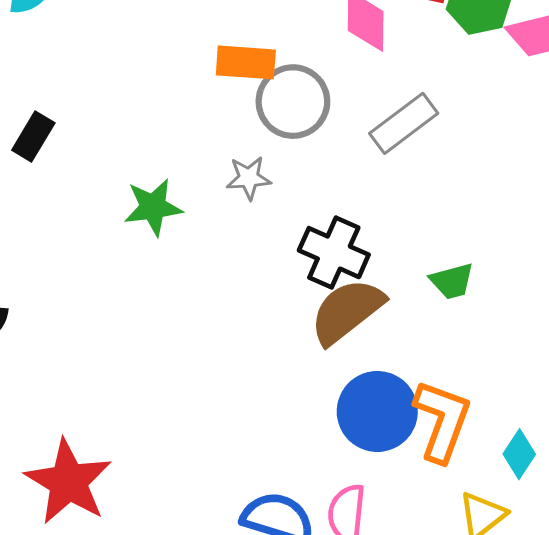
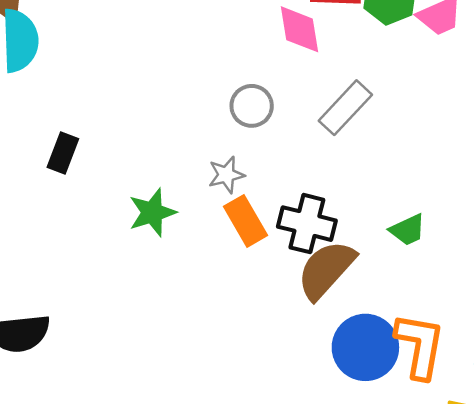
orange rectangle: (246, 62) -> (246, 221), moved, turned 66
gray circle: (293, 102) -> (252, 106), size x0.7
black rectangle: (33, 136) -> (63, 153), moved

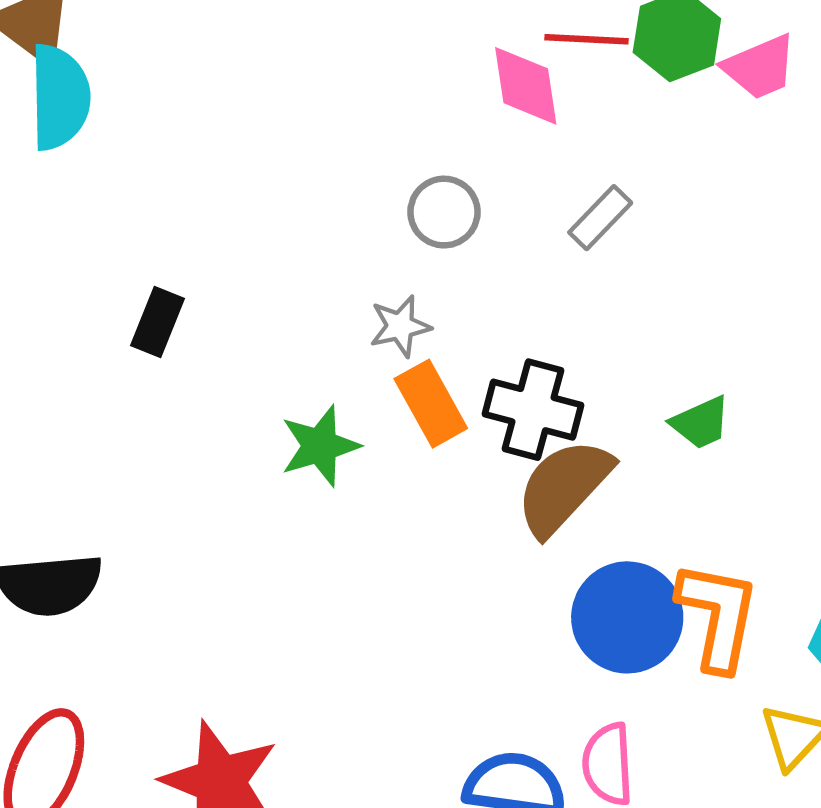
gray rectangle: (345, 108) -> (600, 218), size x0.7
black rectangle: (63, 153) -> (158, 322), moved
green star: (152, 213) -> (320, 446), moved

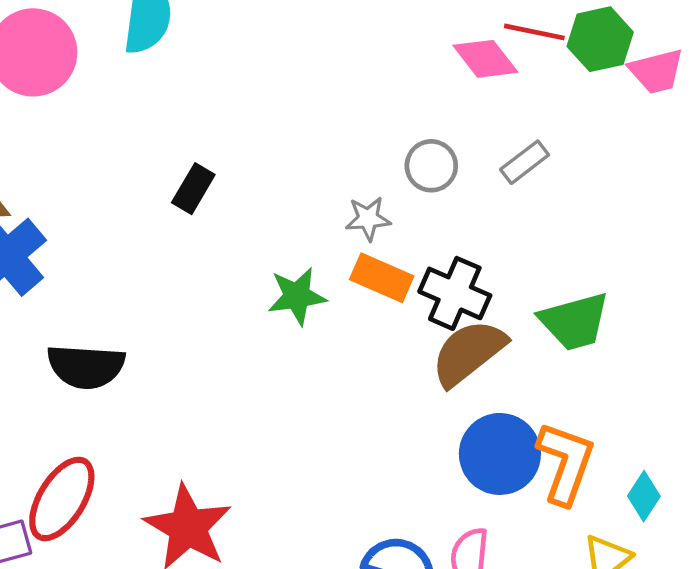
pink diamond: (526, 86) -> (485, 59), turned -38
gray circle: (444, 212) -> (431, 166), moved
orange rectangle: (431, 404) -> (382, 278), turned -46
green trapezoid: (701, 423) -> (574, 321), size x1.6

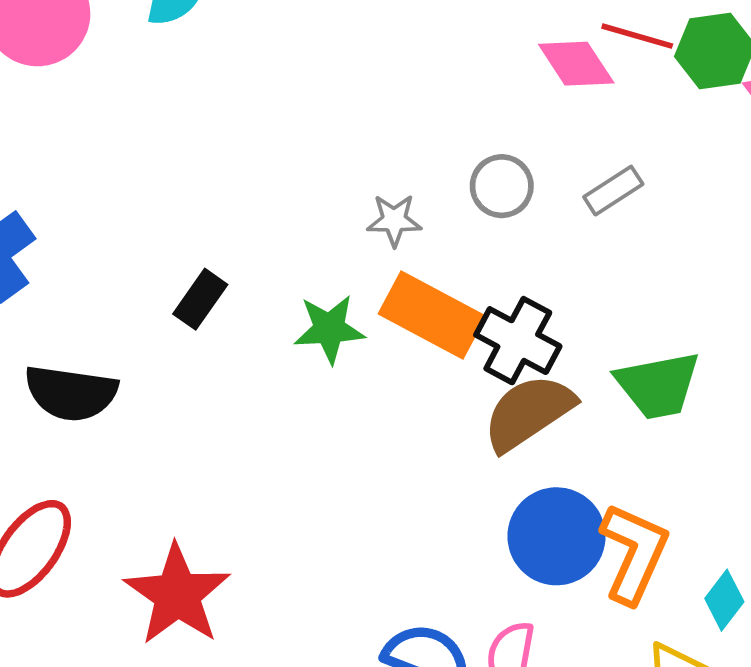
black rectangle: (193, 189) -> (200, 299), moved
gray star: (368, 219) -> (394, 220), moved
orange rectangle: (382, 278) -> (432, 315), size x1.4

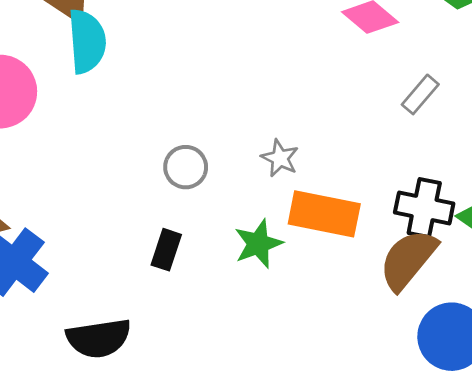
gray circle: (502, 186) -> (186, 167), moved
gray star: (394, 220) -> (280, 158), turned -30
black cross: (518, 341) -> (424, 208), moved

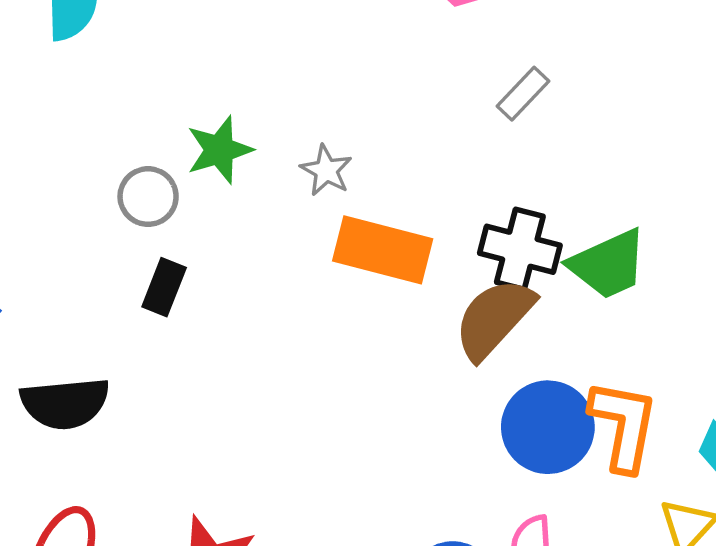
gray circle: (186, 167) -> (148, 197), moved
green star: (258, 244) -> (219, 150), moved

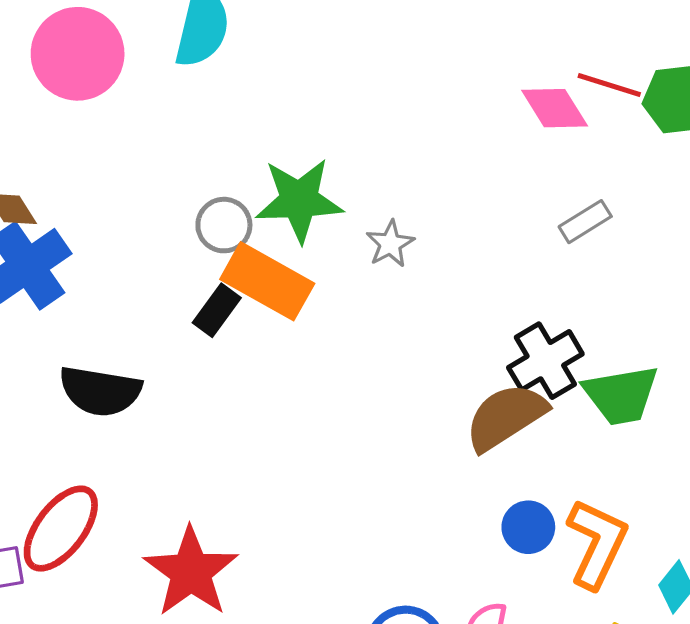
green star: (219, 150) -> (299, 200), size x1.4
black cross: (520, 249) -> (545, 361), turned 30
orange rectangle: (383, 250) -> (267, 281), moved
blue circle: (548, 427) -> (528, 527), size x0.6

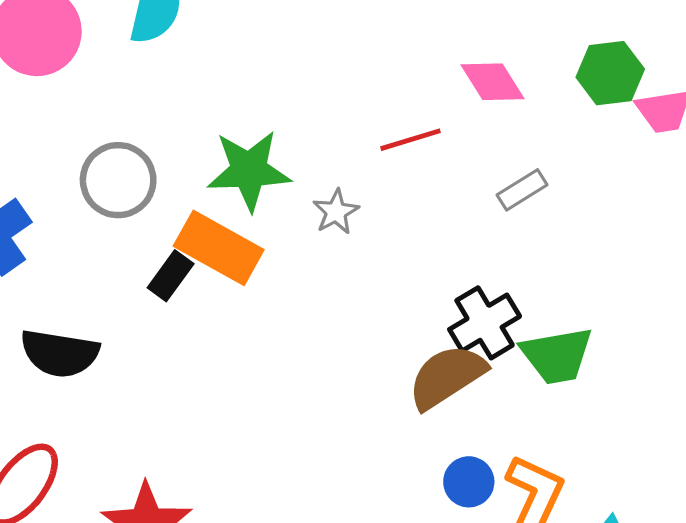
red line: (609, 85) -> (411, 140), moved, turned -34
gray circle: (224, 225) -> (118, 180), moved, size x1.4

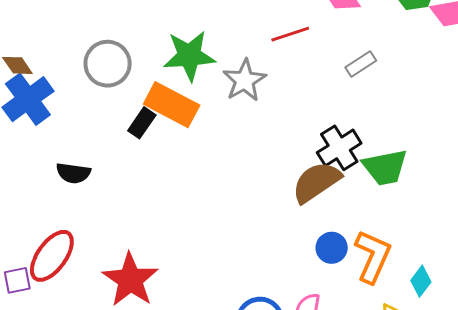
gray star: (336, 212) -> (245, 80), size x1.5
black semicircle: (60, 353) -> (73, 173), size x0.7

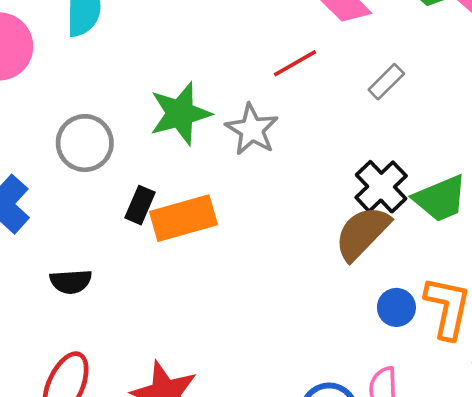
orange rectangle: (172, 105) -> (183, 218), moved, turned -32

